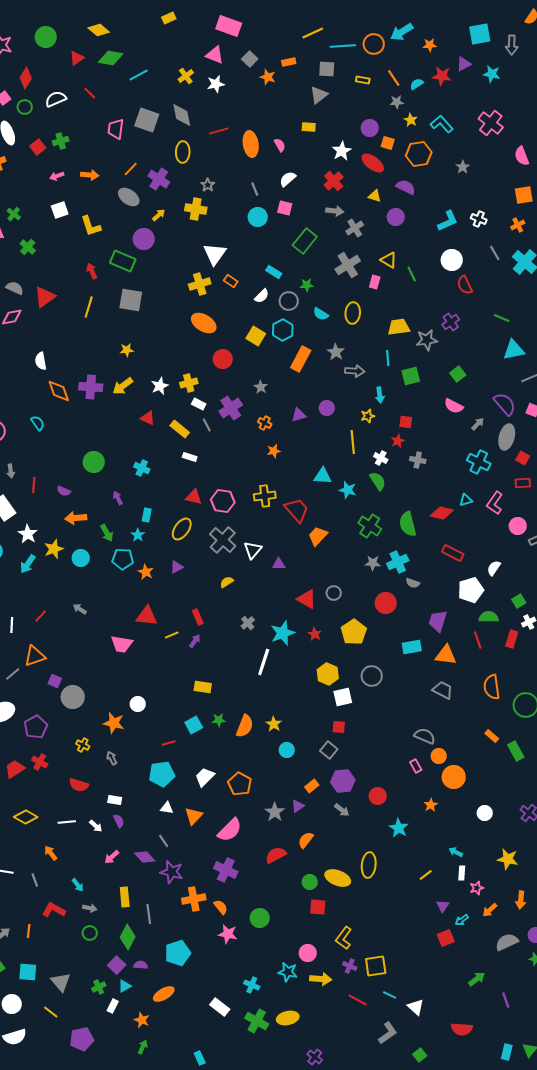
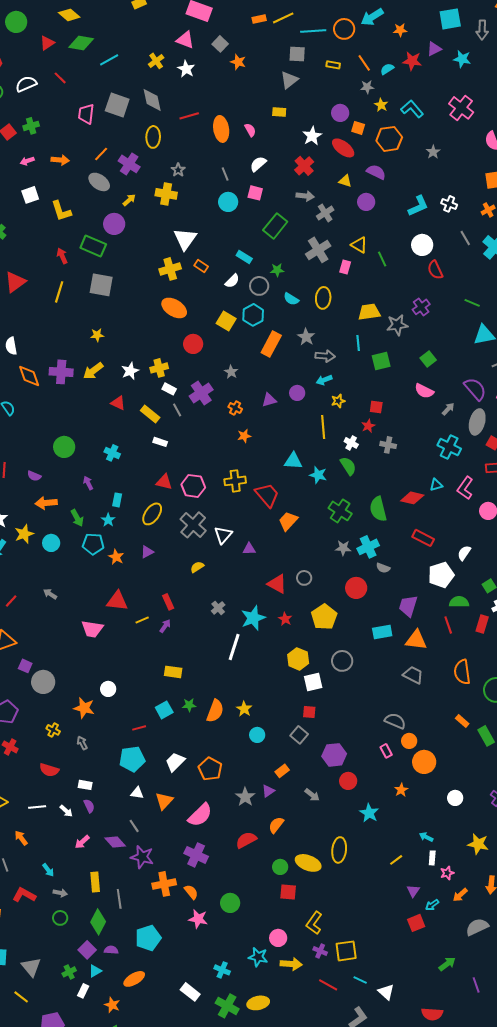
orange rectangle: (289, 62) -> (259, 19), moved
white star: (216, 84) -> (186, 69), turned -30
cyan arrow: (380, 395) -> (324, 380), moved, turned 77
purple hexagon: (343, 781) -> (334, 755), moved

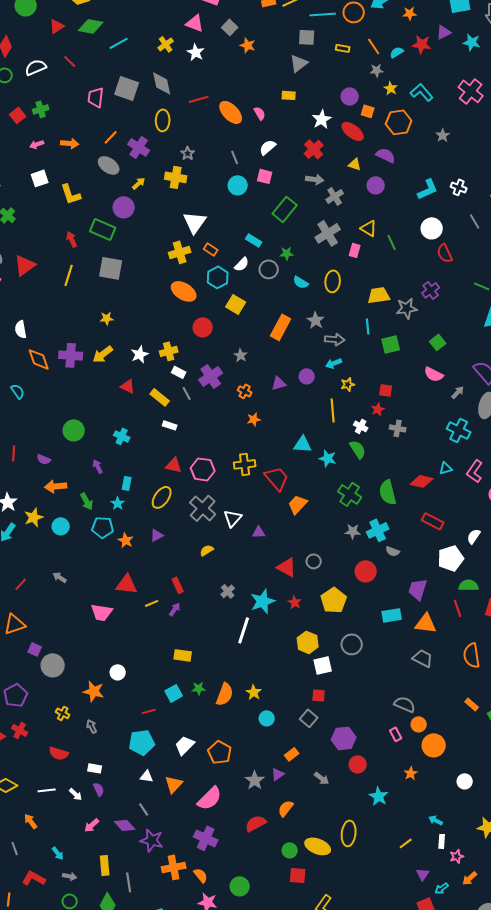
orange ellipse: (221, 129) -> (231, 112), turned -35
cyan hexagon: (253, 315) -> (218, 277), moved

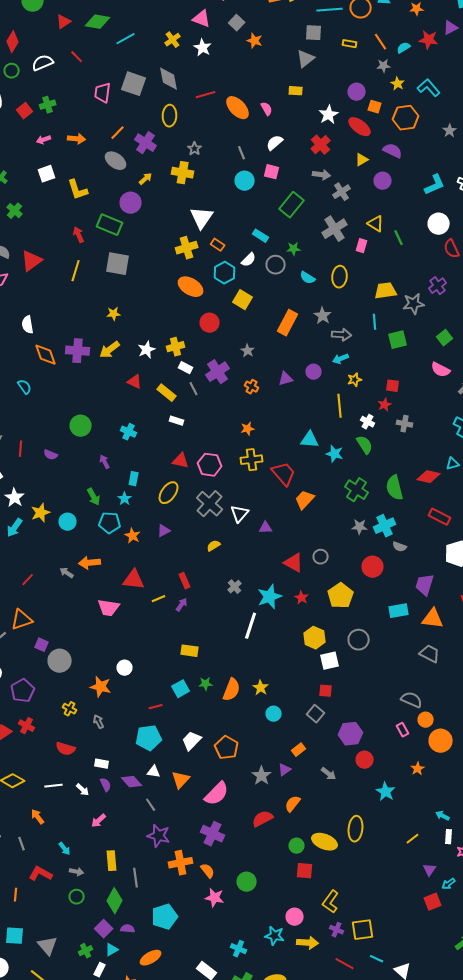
yellow triangle: (355, 164) -> (362, 160), turned -48
orange star: (254, 419) -> (248, 429), moved
orange arrow: (56, 486) -> (90, 563), moved
purple diamond: (125, 825) -> (132, 782), moved

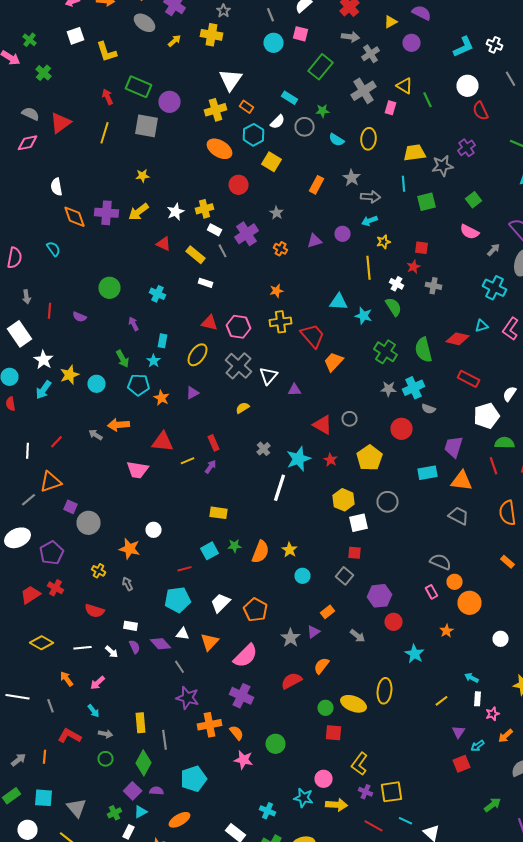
purple circle: (131, 203) -> (170, 102), moved
orange rectangle: (288, 323) -> (316, 185), size x0.7
pink arrow: (99, 821) -> (98, 683), moved

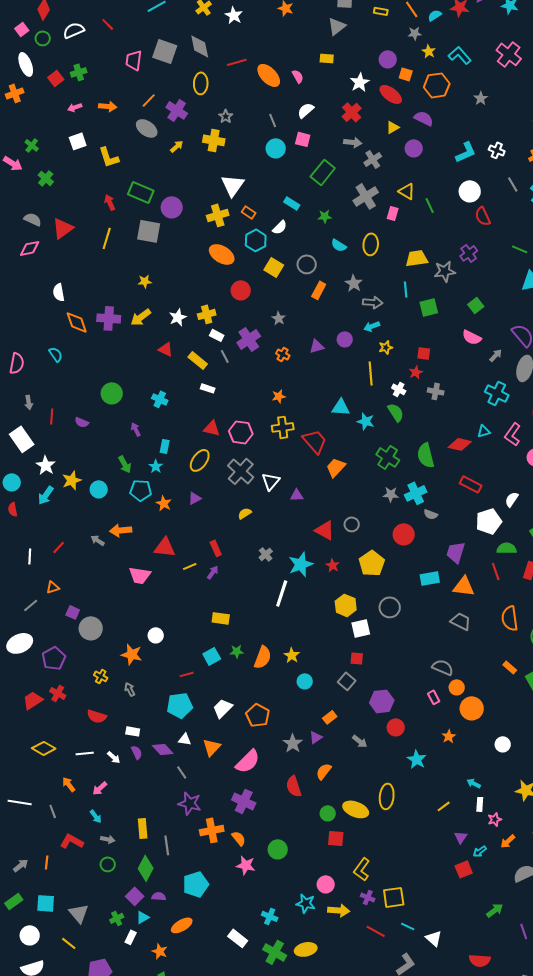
gray circle: (304, 127) -> (307, 264), moved
orange triangle: (50, 482) -> (53, 587), size x0.6
red semicircle: (292, 681) -> (294, 786), turned -80

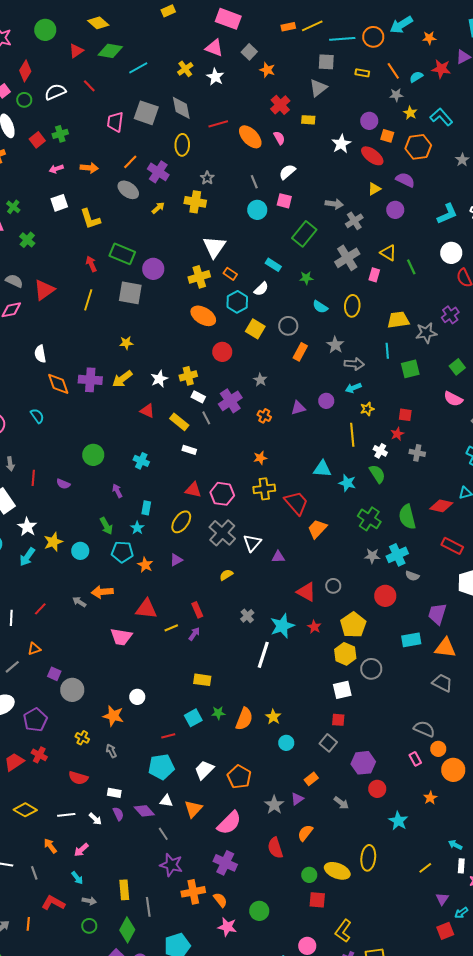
red cross: (352, 112) -> (280, 105), moved
yellow hexagon: (346, 605) -> (345, 654), moved

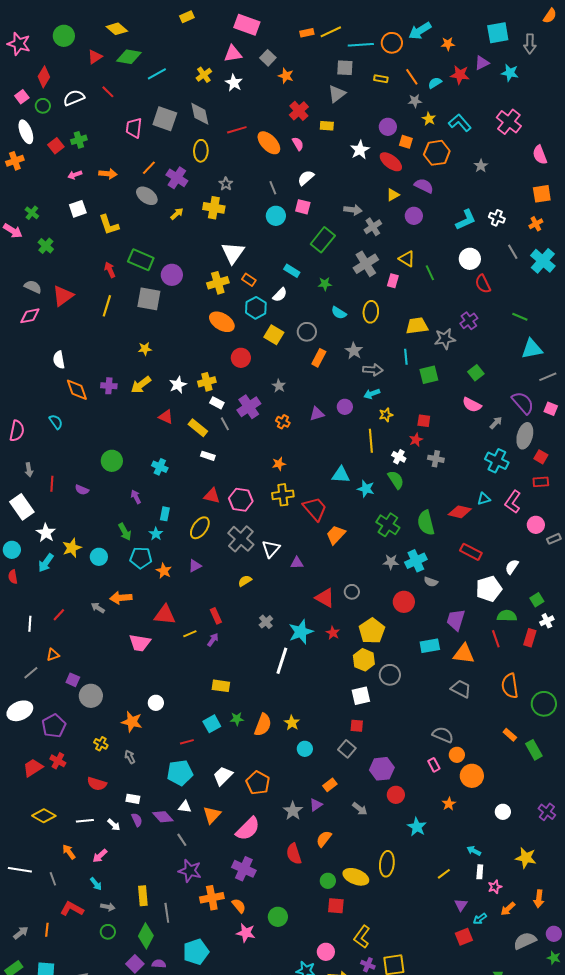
pink triangle: (214, 48) -> (233, 54), turned -30
purple cross: (90, 380) -> (109, 386), size x0.7

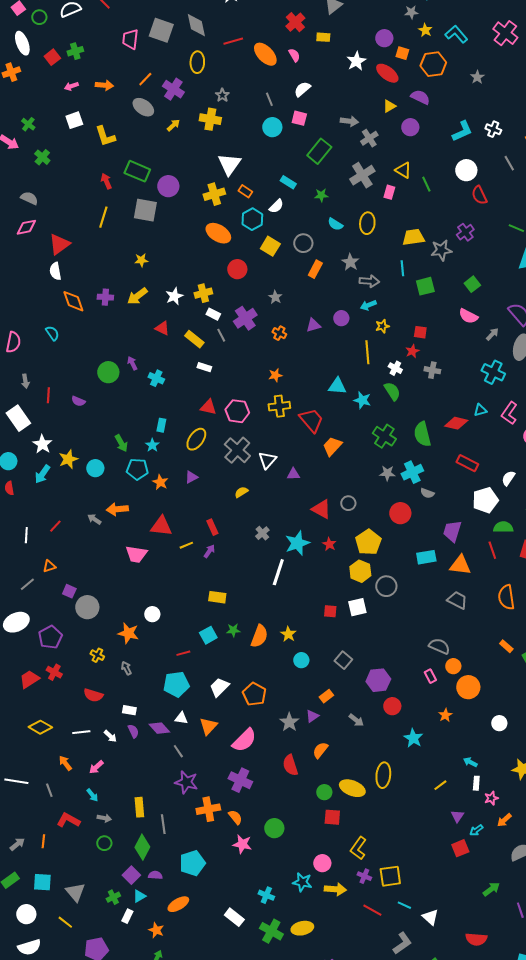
red triangle: (63, 296) -> (59, 244), moved
purple arrow: (136, 497) -> (132, 363), moved
red square: (357, 726) -> (330, 611), moved

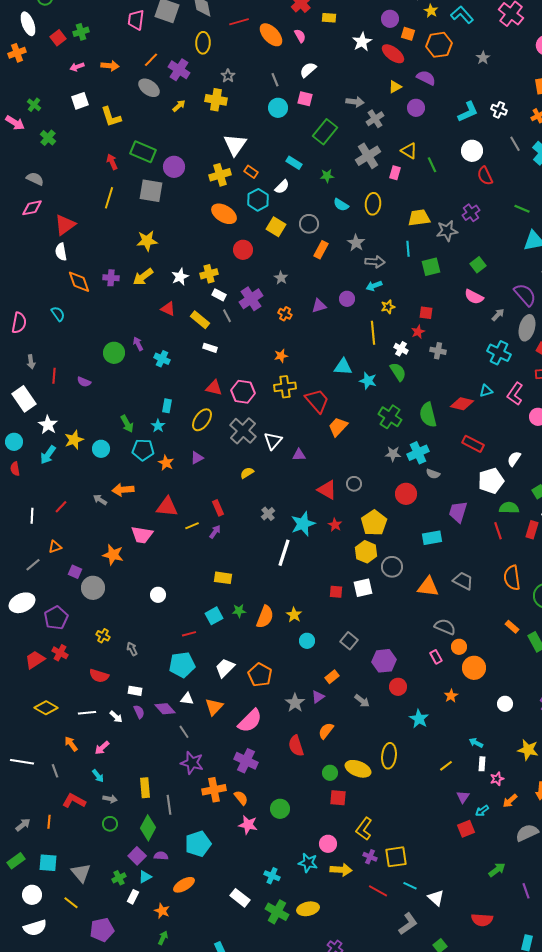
yellow star: (141, 260) -> (147, 241), size x1.5
orange triangle: (460, 565) -> (428, 587), moved
orange star: (128, 633) -> (113, 555), moved

